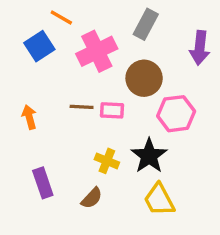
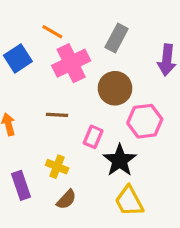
orange line: (61, 17) -> (52, 32), moved
pink rectangle: (112, 110) -> (93, 137), moved, turned -70
yellow cross: (107, 161) -> (57, 167), moved

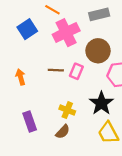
gray rectangle: (117, 38) -> (99, 14), turned 48
pink rectangle: (93, 137) -> (76, 71), moved
yellow cross: (57, 167) -> (67, 110), moved

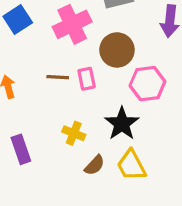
pink rectangle: (76, 71) -> (87, 79), turned -35
brown semicircle: (63, 132) -> (95, 165), moved

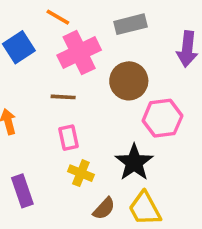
brown line: (58, 77) -> (63, 97), moved
pink rectangle: (87, 79) -> (69, 138), moved

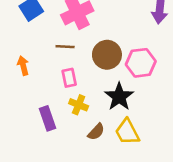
brown circle: (129, 81) -> (107, 55), moved
purple rectangle: (22, 191) -> (47, 118), moved

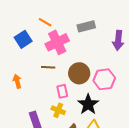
pink rectangle: (69, 78) -> (62, 91), moved

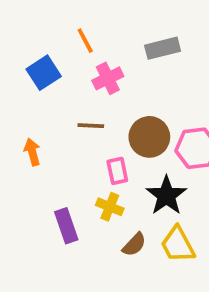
orange line: (45, 22) -> (85, 41), turned 32
pink cross: (57, 42) -> (108, 78), size x0.7

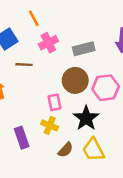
gray rectangle: (163, 48) -> (84, 49), moved
brown line: (91, 126) -> (24, 65), moved

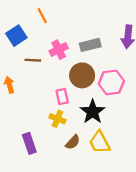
pink cross: (48, 43) -> (59, 50), moved
purple rectangle: (22, 138) -> (29, 143), moved

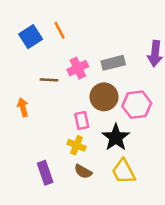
blue square: (16, 36) -> (31, 37), moved
brown semicircle: (73, 142) -> (83, 171), moved, turned 77

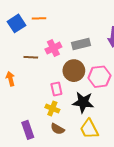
orange line: (59, 30) -> (39, 18), turned -64
black star: (116, 137) -> (83, 102), turned -30

